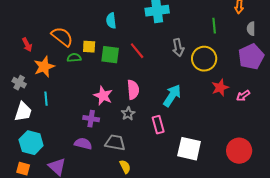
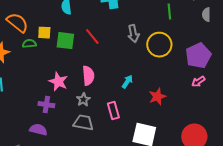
purple pentagon: (251, 57) -> (198, 56), moved
red star: (220, 88) -> (157, 97), moved
cyan arrow: (172, 96) -> (127, 82), size x0.6
gray trapezoid: (115, 143) -> (83, 123), moved

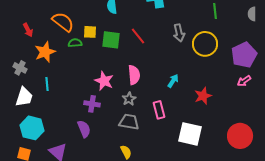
purple semicircle: (38, 130) -> (84, 129), turned 54

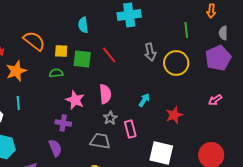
green semicircle: (75, 43) -> (56, 73), moved
purple pentagon: (244, 55) -> (218, 58), moved
gray star: (129, 99) -> (110, 118), moved

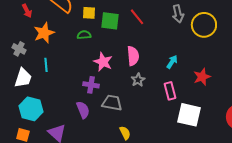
pink rectangle: (130, 129) -> (170, 91), moved
gray trapezoid: (100, 141) -> (112, 103), moved

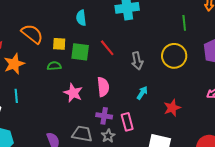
gray arrow: (178, 14) -> (137, 61), moved
gray star: (138, 80) -> (108, 136), moved
purple cross: (91, 85) -> (104, 116), moved
pink rectangle: (170, 91) -> (127, 122), moved

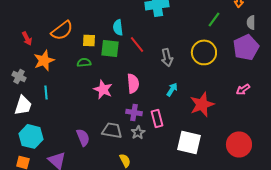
cyan semicircle: (81, 18) -> (118, 27), moved
green line: (184, 23) -> (214, 19), turned 42
orange semicircle: (32, 34) -> (62, 30), turned 105
red star: (172, 108) -> (202, 104), size x1.4

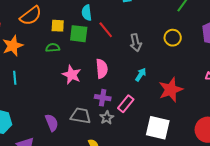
yellow circle: (204, 52) -> (173, 38), size x0.7
pink rectangle: (157, 118) -> (126, 104), turned 54

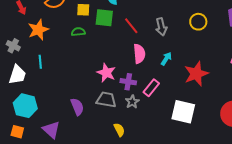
red line: (106, 30) -> (131, 26), moved
pink semicircle: (102, 69) -> (139, 54), moved
pink star: (72, 75) -> (106, 73), moved

